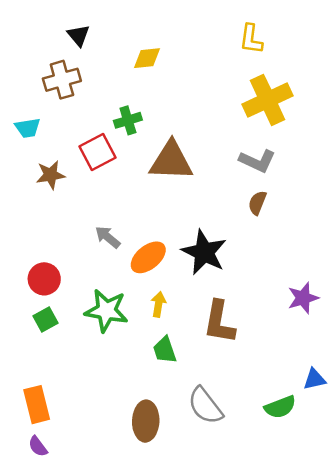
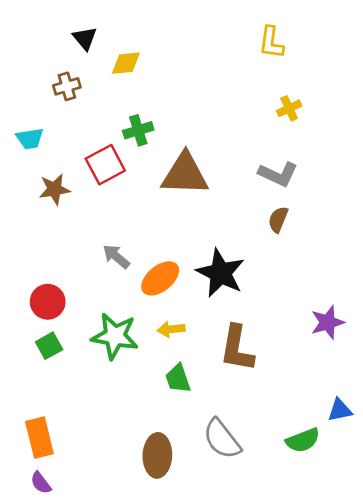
yellow diamond: (147, 58) -> (126, 63), moved
brown cross: (62, 80) -> (67, 86), size x0.7
yellow cross: (268, 100) -> (289, 108), size x0.5
yellow arrow: (158, 304) -> (171, 329), turned -105

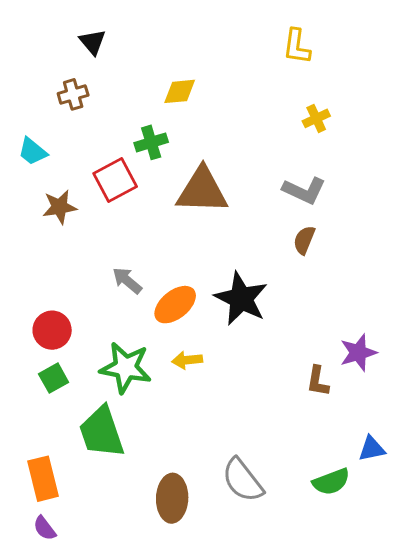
yellow diamond: (126, 63) -> (180, 91), moved
cyan trapezoid: (30, 139) -> (33, 151), turned 48
brown L-shape: (237, 348) -> (318, 381), moved, size x0.6
green trapezoid: (178, 379) -> (102, 432), moved, size x1.6

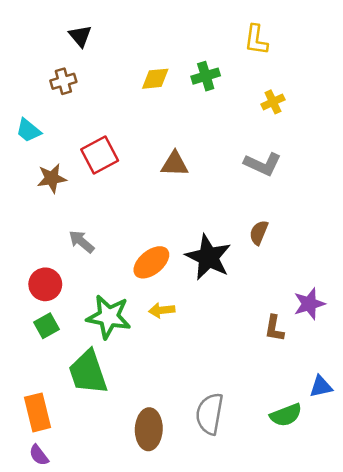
green cross: (151, 142) -> (206, 76), moved
brown triangle: (202, 191) -> (175, 164), size x0.6
brown semicircle: (304, 240) -> (259, 233), moved
gray arrow: (127, 281) -> (81, 242), moved
gray semicircle: (243, 480) -> (210, 414), turned 48

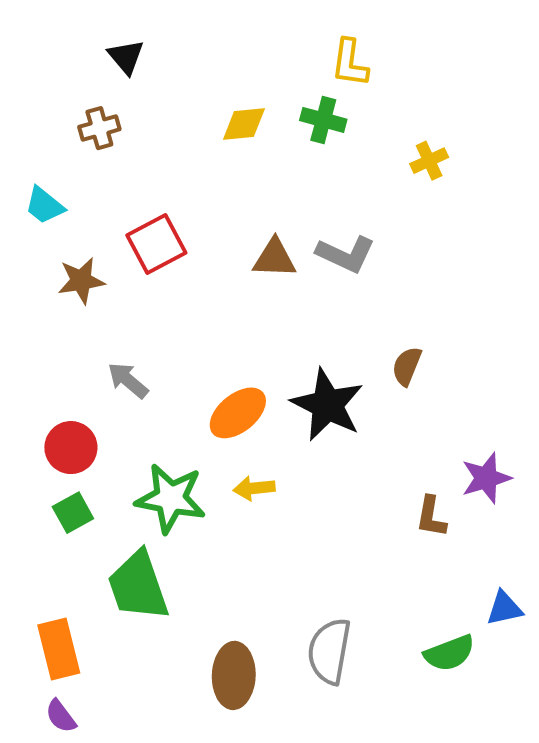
yellow L-shape: (256, 40) -> (350, 63), moved
green cross: (206, 76) -> (323, 120), turned 32
gray L-shape: (263, 164) -> (346, 254), moved

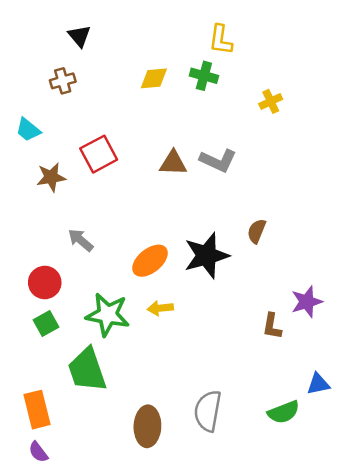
black star: (327, 405) -> (207, 256), turned 30

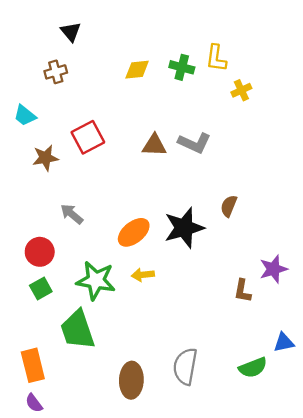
yellow L-shape: (221, 40) -> (216, 58), moved

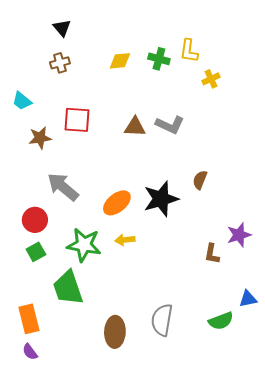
brown cross: (56, 72) -> (60, 63), moved
red square: (88, 137) -> (77, 120), turned 32
gray arrow: (72, 214) -> (63, 187), size x1.6

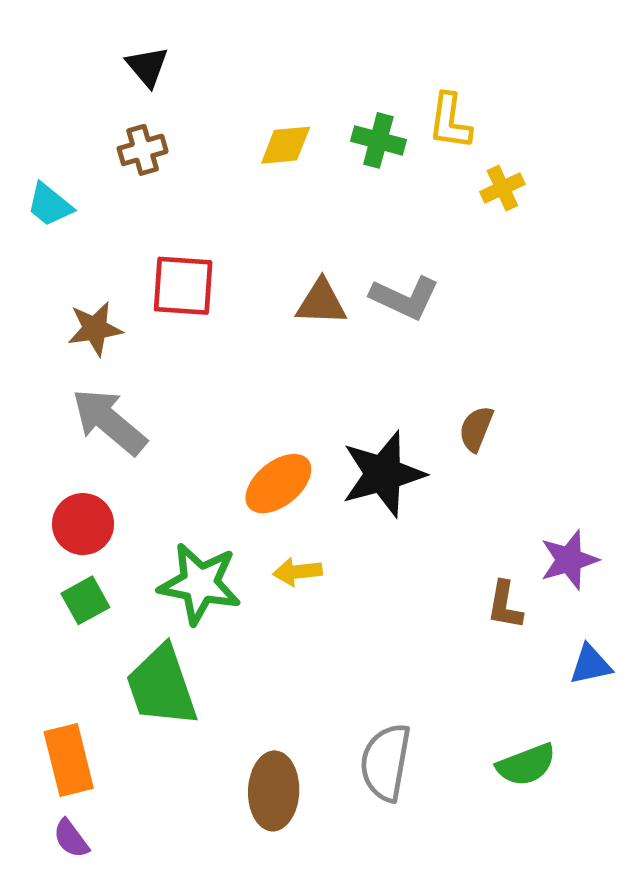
cyan trapezoid: (22, 101) -> (50, 205), moved
gray arrow: (63, 187) -> (109, 422), moved
blue triangle: (248, 299) -> (591, 665), moved

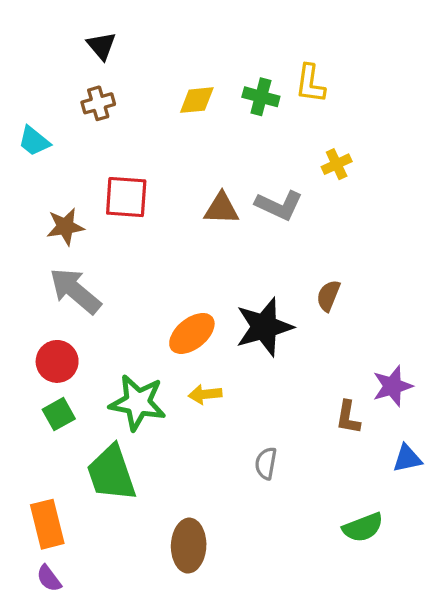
yellow cross: (502, 188) -> (337, 164), moved
gray semicircle: (386, 762) -> (266, 463), moved, size x0.6

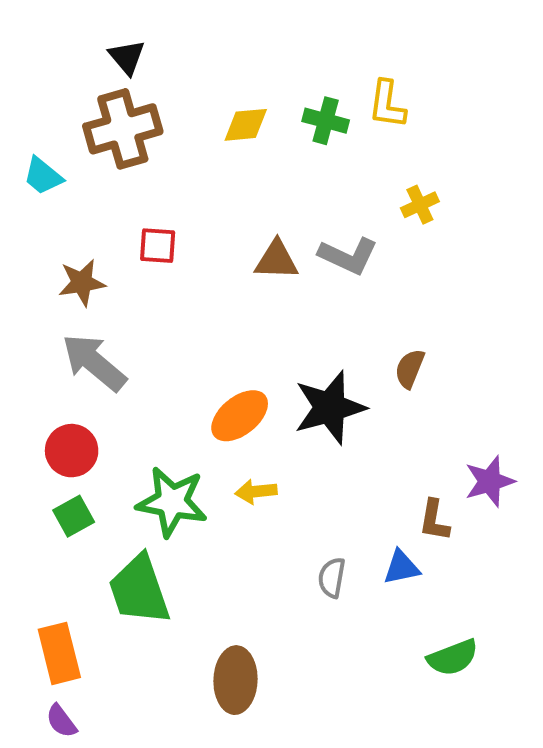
brown cross: (98, 103) -> (123, 129), size x1.8
red square: (126, 197) -> (158, 246), size x0.7
blue triangle: (407, 458) -> (401, 567), moved

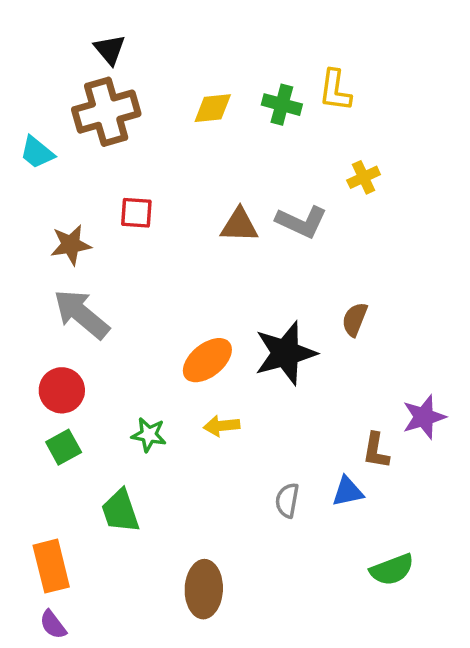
green star: (172, 502) -> (149, 435), size x0.6
green trapezoid: (139, 590) -> (120, 511), size x0.7

